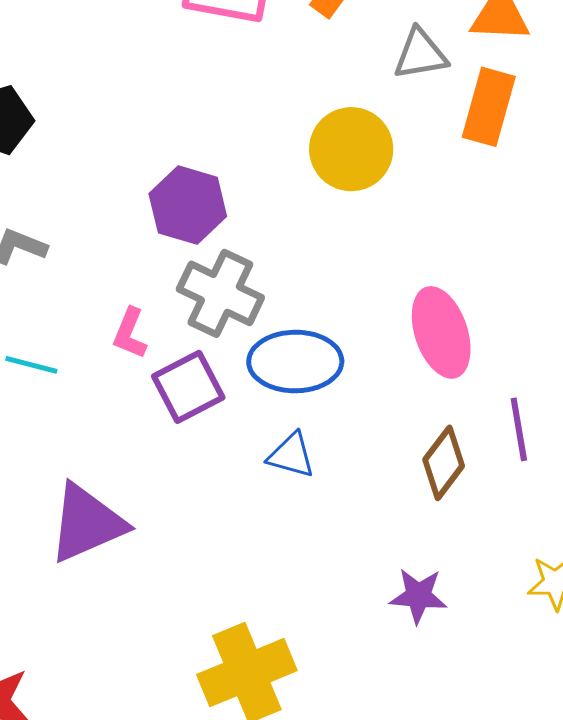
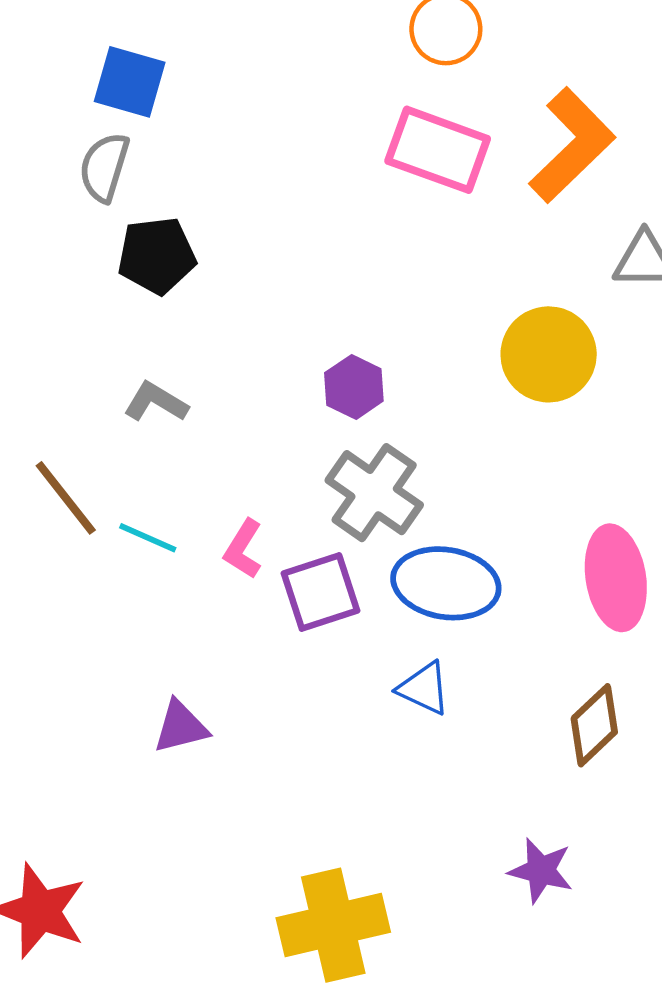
purple hexagon: (188, 205) -> (354, 387), size x0.7
pink L-shape: (130, 333) -> (243, 549), moved
purple triangle: (87, 523) -> (181, 727), size x0.6

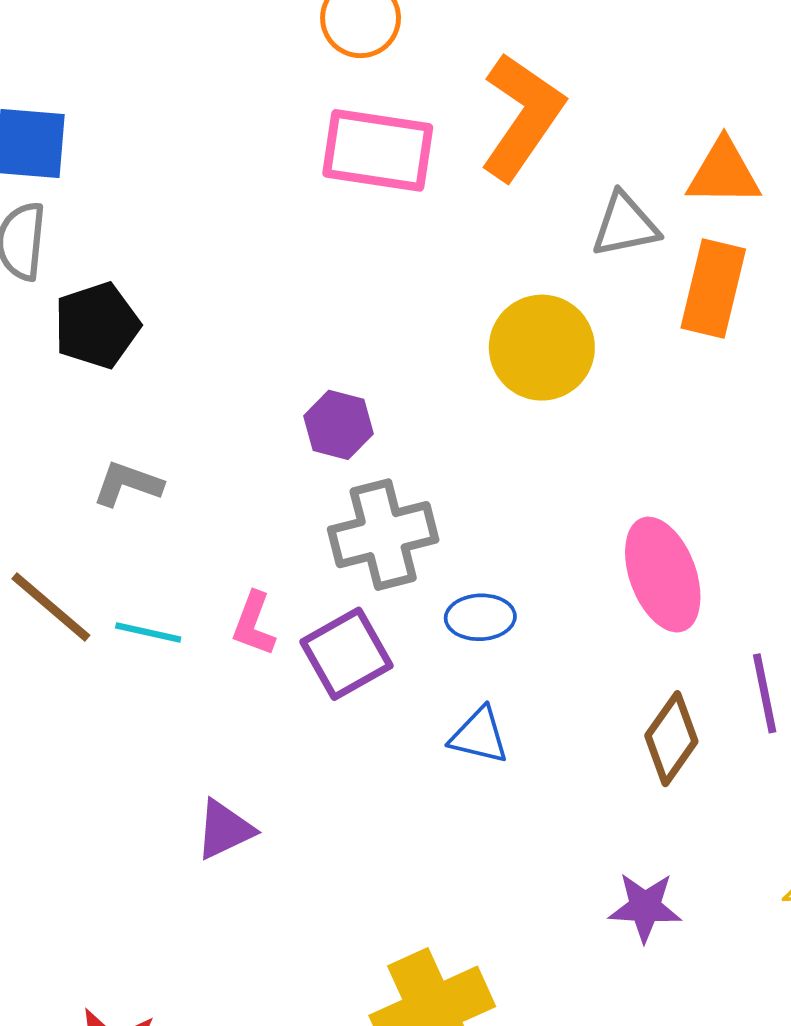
gray cross: (374, 493) -> (383, 535), turned -38
blue ellipse: (446, 583) -> (480, 617), size x0.6

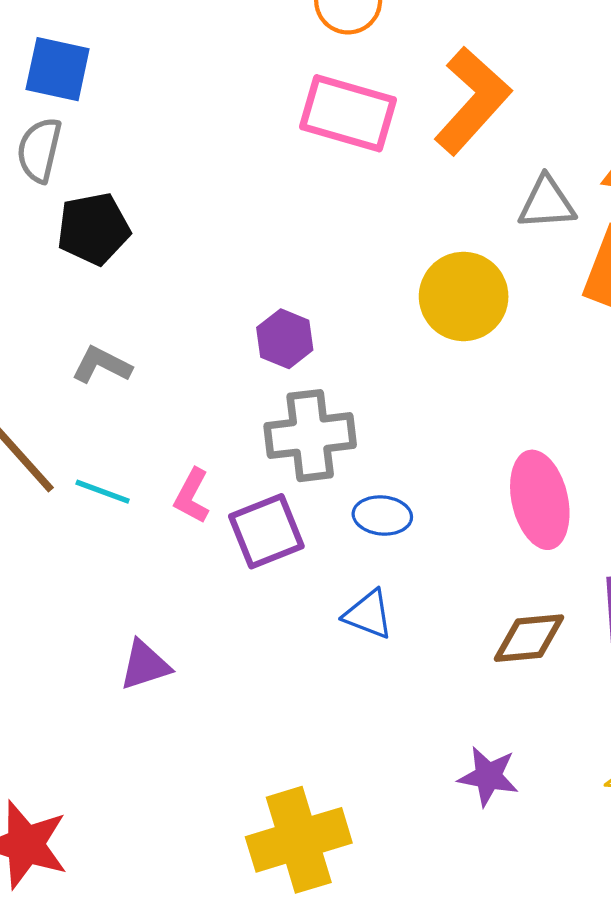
brown diamond: (671, 739) -> (529, 638), turned 42

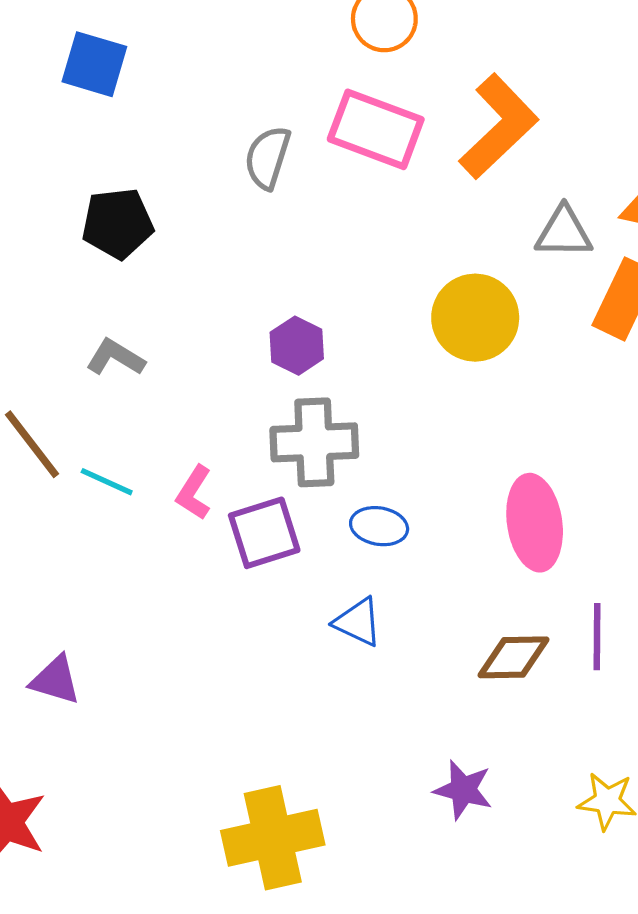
gray semicircle: (39, 150) -> (267, 158), moved
purple triangle: (145, 665) -> (55, 680), moved, turned 30

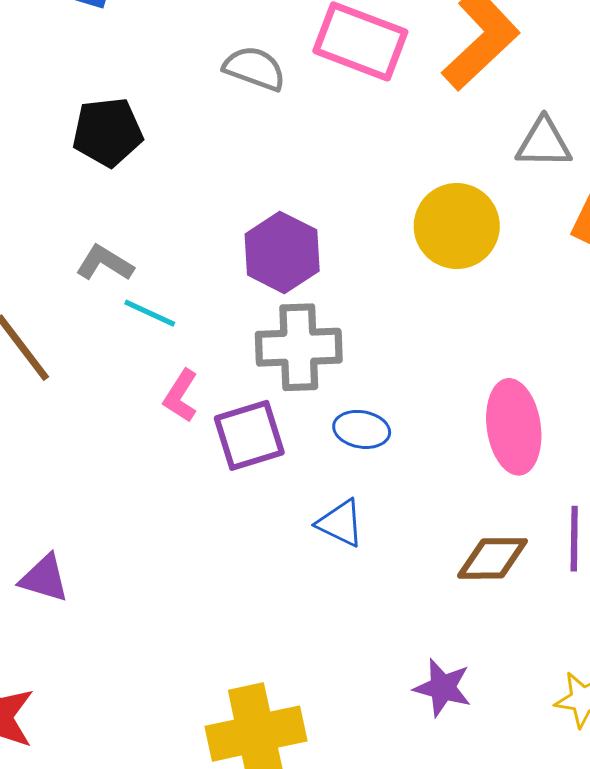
gray semicircle: (267, 158) -> (254, 68), turned 92
purple hexagon: (297, 346) -> (282, 252), size x1.4
cyan line: (107, 482) -> (150, 313), moved

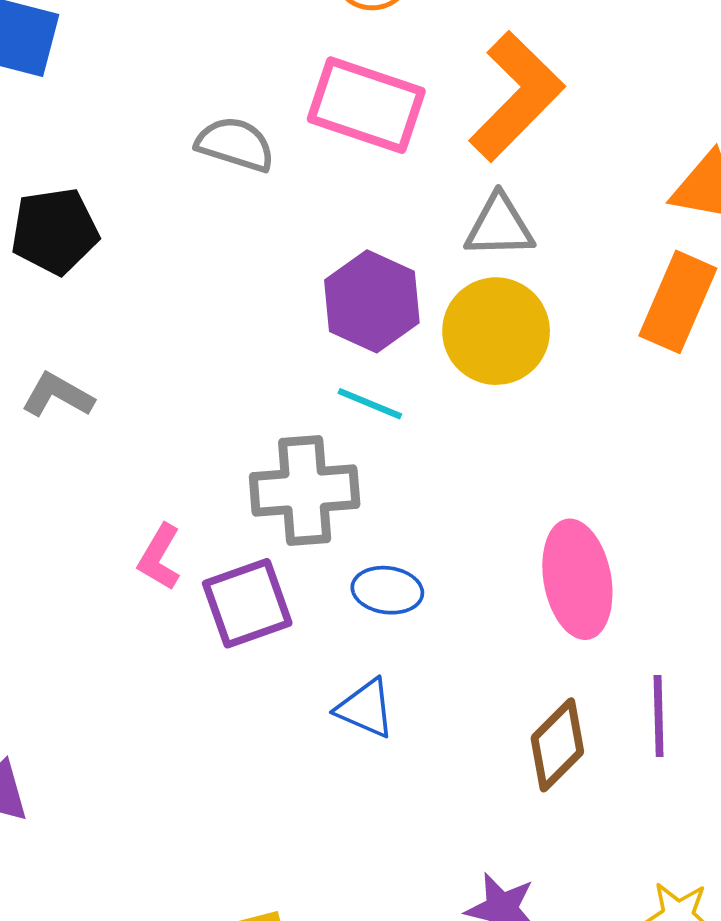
gray triangle: (544, 143) -> (499, 226), moved
purple hexagon: (282, 252) -> (372, 301), moved
cyan line: (150, 313) -> (370, 404), moved
brown diamond: (492, 558) -> (557, 745), turned -42

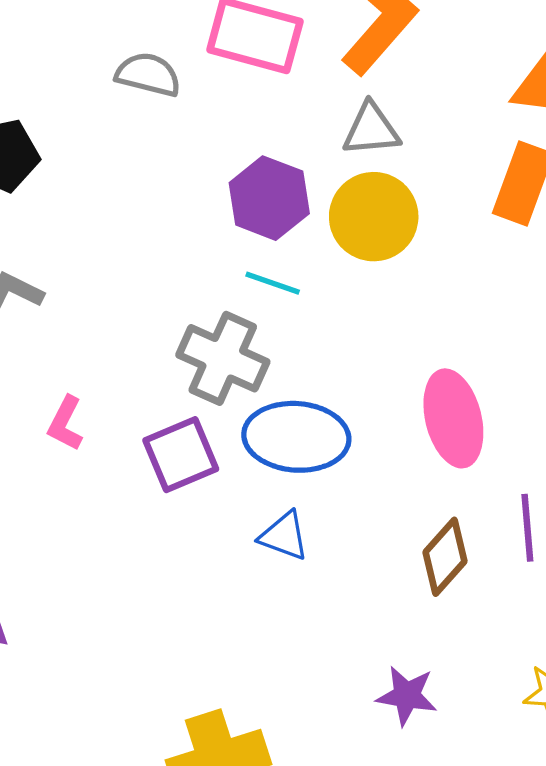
gray cross: (305, 491) -> (223, 358), turned 32
pink L-shape: (160, 557) -> (65, 423), moved
blue ellipse: (387, 590) -> (296, 437), size x1.8

